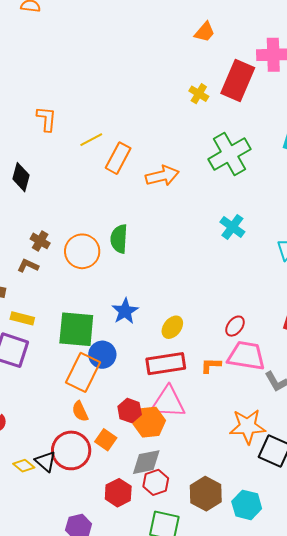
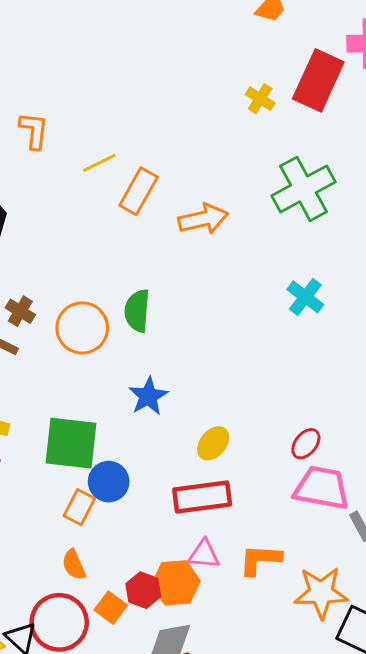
blue star: (125, 311) -> (148, 396), moved
orange L-shape: (211, 365) -> (260, 560), moved, size x1.4
orange rectangle: (83, 372) -> (79, 507), size x0.6
pink triangle: (168, 402) -> (204, 554), size x0.6
red hexagon: (130, 411) -> (143, 590), moved

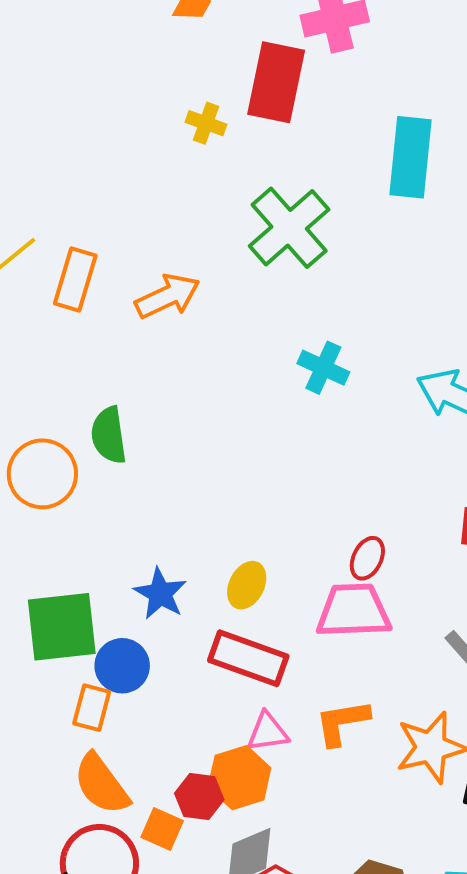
blue star: (148, 396) -> (160, 594), moved
pink trapezoid: (322, 488) -> (354, 611), moved
red rectangle: (202, 497) -> (248, 658), turned 40
orange semicircle: (74, 565) -> (101, 784), size x1.6

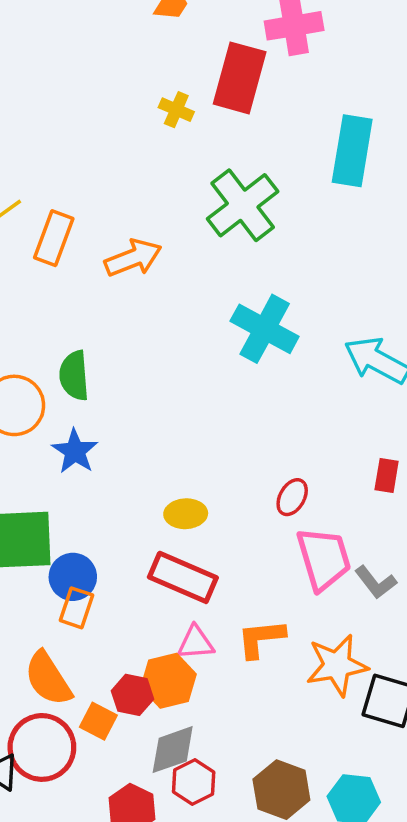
cyan cross: (323, 368) -> (265, 329), size x1.5
yellow ellipse: (247, 585) -> (186, 514), turned 57
blue star: (160, 594) -> (75, 451), moved
pink trapezoid: (354, 611) -> (324, 559), moved, turned 72
orange rectangle: (92, 708) -> (77, 608), moved

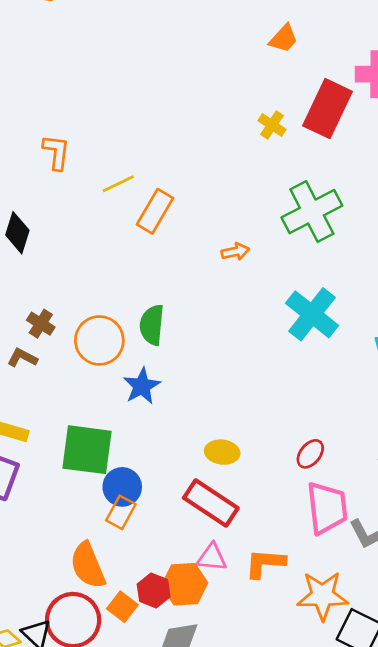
orange arrow: (133, 258) -> (235, 252), moved, size x0.6

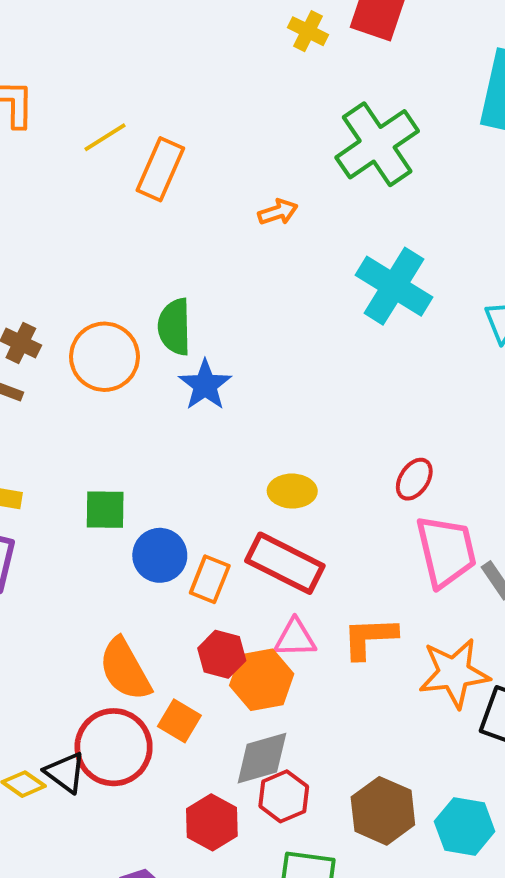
blue star: (142, 386) -> (205, 385), moved
green square: (87, 450) -> (105, 510), size x0.6
orange rectangle: (121, 512) -> (210, 579), moved
red hexagon: (154, 591) -> (222, 654), moved

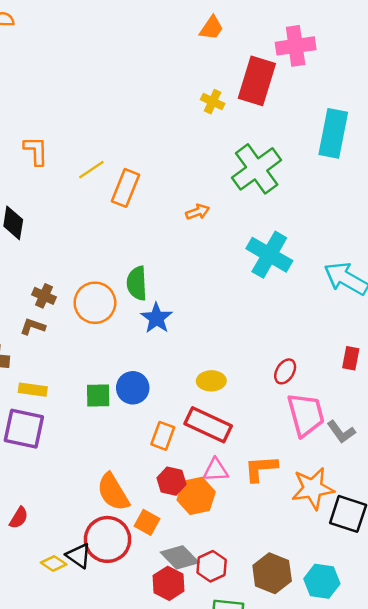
blue circle: (160, 555) -> (133, 388), moved
gray diamond: (262, 758) -> (180, 557), moved, turned 63

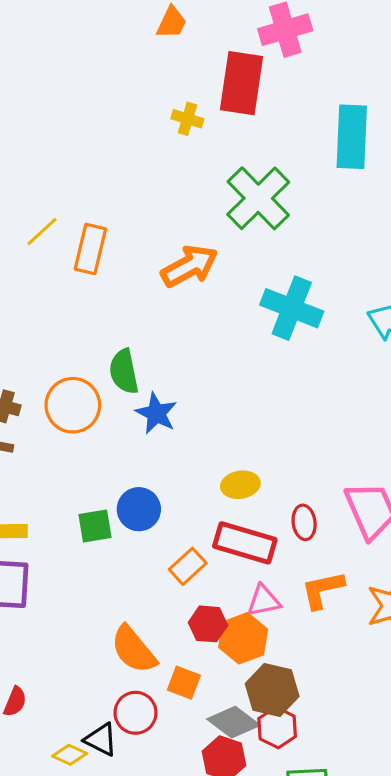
orange arrow: (198, 212) -> (189, 266), size x1.8
red ellipse: (285, 371) -> (304, 522), moved, turned -30
orange rectangle: (163, 436) -> (188, 566), turned 36
red circle: (107, 539) -> (136, 713), size x0.7
brown hexagon: (272, 573) -> (272, 690), moved

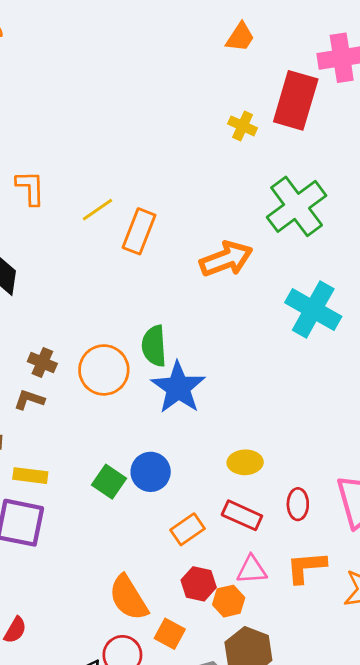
blue star: (156, 413) -> (178, 388), size x1.4
green square: (95, 526) -> (109, 482), turned 36
red rectangle: (245, 543) -> (242, 515), size x0.7
orange hexagon: (243, 638) -> (229, 601), size x0.7

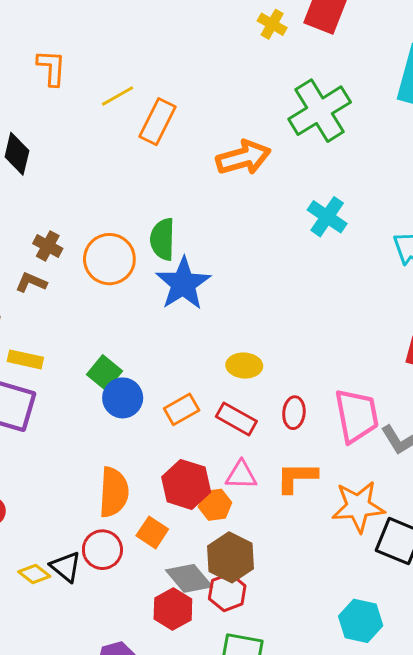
cyan cross: (313, 310) -> (327, 217), size x0.7
blue circle: (151, 472) -> (123, 398), moved
orange rectangle: (187, 529) -> (182, 409), moved
red hexagon: (199, 584) -> (186, 484), size x1.4
orange semicircle: (128, 598) -> (114, 492), turned -150

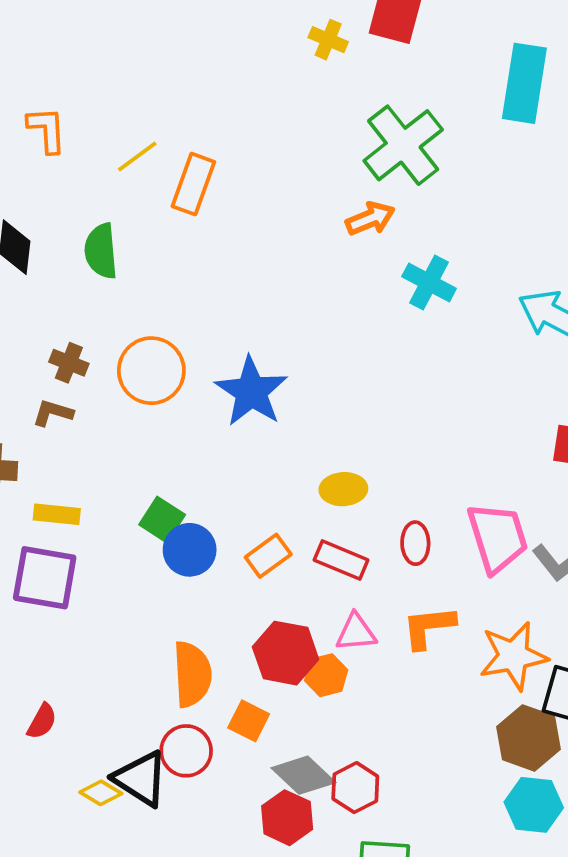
orange arrow: (243, 158) -> (370, 219), moved, size x0.7
green semicircle: (163, 239) -> (101, 251), moved
brown hexagon: (231, 557) -> (529, 738), moved
black triangle: (66, 567) -> (141, 779), size x1.4

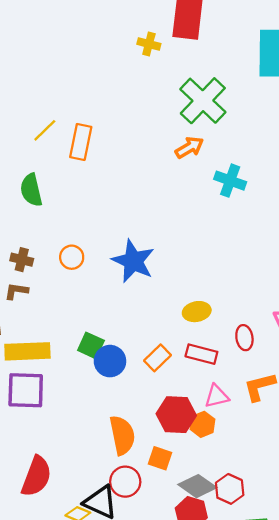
orange circle: (151, 371) -> (72, 257), size x0.6
yellow rectangle: (57, 514) -> (27, 351), size x1.6
red semicircle: (42, 721) -> (36, 476), size x1.8

